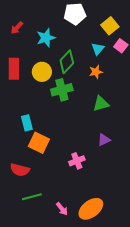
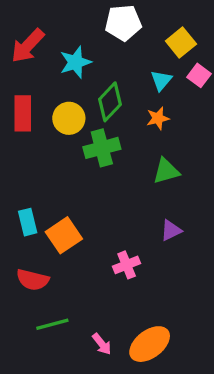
red arrow: (17, 28) -> (28, 46), size x1.6
cyan rectangle: (27, 123) -> (28, 222), moved
orange square: (39, 143) -> (64, 235), turned 30

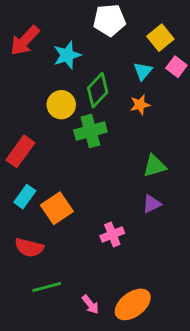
red rectangle: (23, 113) -> (20, 151), moved, turned 36
green triangle: (166, 171) -> (155, 166), moved
cyan rectangle: (28, 222) -> (25, 197), turned 50

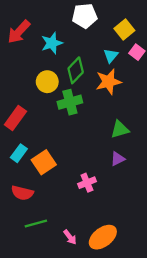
orange star: (140, 105) -> (109, 82), size x1.6

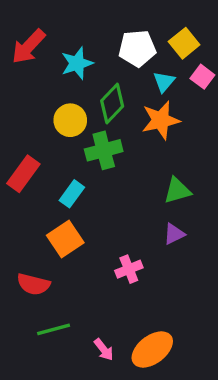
white pentagon: (85, 16) -> (137, 48), moved
cyan rectangle: (19, 153) -> (72, 194), moved

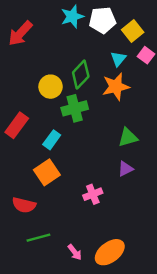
white pentagon: (137, 48) -> (102, 20), moved
cyan star: (77, 63) -> (72, 16), moved

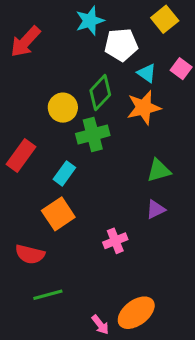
white pentagon: (102, 20) -> (121, 45), moved
yellow square: (133, 31) -> (165, 19), moved
cyan triangle: (118, 59) -> (147, 73), turned -35
pink arrow: (75, 252) -> (100, 325), moved

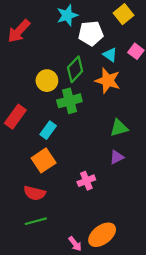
orange star: (144, 108) -> (108, 81), turned 30
red semicircle: (30, 254) -> (35, 193), moved

